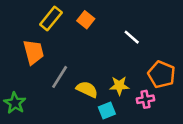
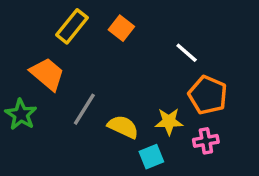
orange trapezoid: (34, 52) -> (47, 74), turned -35
orange pentagon: (162, 74) -> (208, 95), moved
green star: (15, 103) -> (21, 114), moved

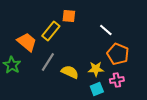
yellow rectangle: (72, 26) -> (51, 31), moved
orange square: (121, 28) -> (69, 16), turned -32
cyan square: (151, 157) -> (97, 89), moved

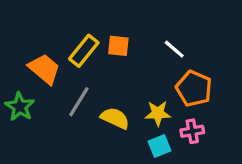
orange square: (69, 16) -> (118, 46), moved

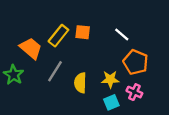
yellow semicircle: (115, 118) -> (80, 83), turned -114
pink cross: (192, 131) -> (134, 92), turned 35

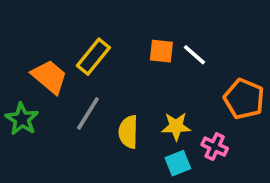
orange square: (83, 32) -> (161, 51), moved
orange pentagon: (136, 62) -> (244, 99), moved

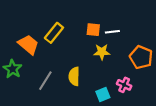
white line: (194, 55) -> (112, 32), turned -48
gray line: (88, 114) -> (45, 81), moved
yellow star: (176, 126) -> (102, 52), moved

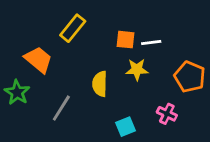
yellow rectangle: (54, 33) -> (73, 28), moved
yellow semicircle: (74, 76) -> (100, 84), moved
cyan square: (103, 94) -> (126, 127), moved

